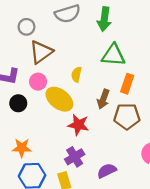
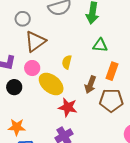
green triangle: (113, 55) -> (100, 45), size x0.7

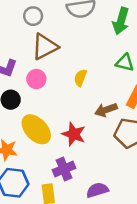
yellow ellipse: (51, 84) -> (36, 129), moved
brown arrow: (90, 85) -> (106, 110), turned 42

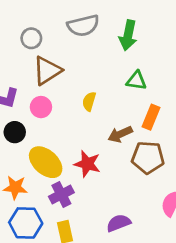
purple cross: (64, 169) -> (61, 194), moved

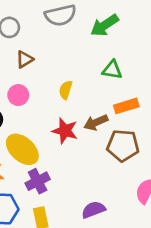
green arrow: (128, 35) -> (105, 25), turned 44
brown triangle: (47, 71) -> (25, 59), size x0.6
orange rectangle: (151, 117) -> (126, 106), turned 50
red star: (87, 164) -> (65, 131), moved

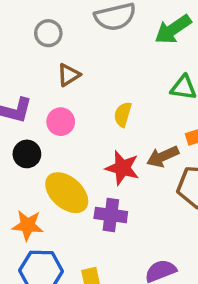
purple cross: (38, 181) -> (111, 215), moved, turned 35

